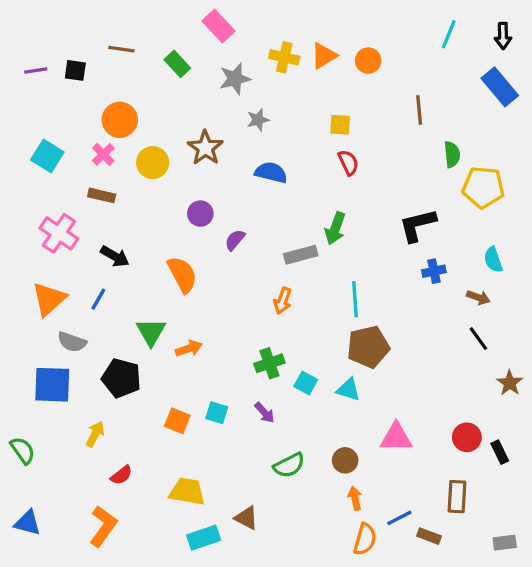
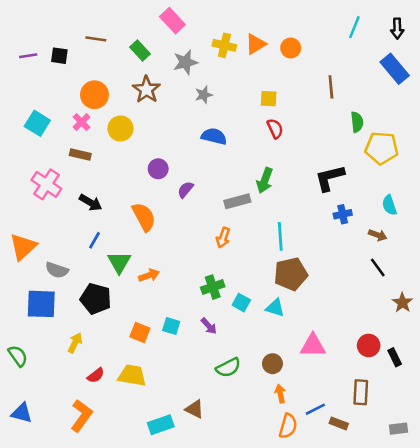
brown star: (205, 148) -> (146, 90), moved
orange triangle: (49, 299) -> (23, 247), moved
blue line: (98, 299) -> (94, 240), moved
yellow trapezoid: (187, 492) -> (132, 375), moved

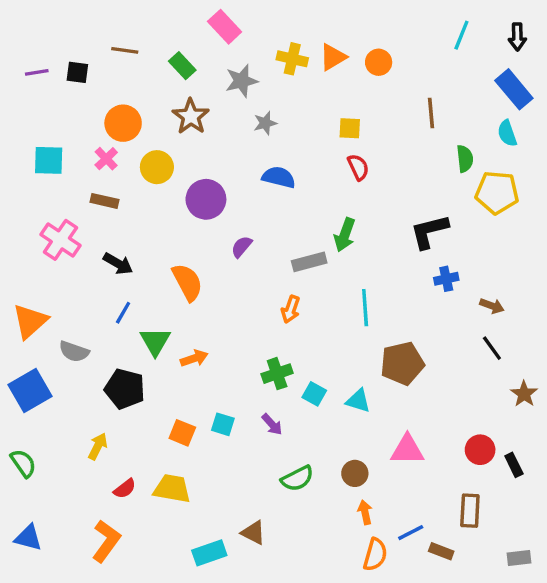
cyan square: (37, 123) -> (49, 160), turned -30
purple circle: (158, 169) -> (206, 199), moved, size x1.5
cyan semicircle: (389, 205) -> (507, 133), moved
brown pentagon: (291, 274) -> (402, 363), moved
blue square: (41, 304) -> (30, 390), moved, turned -32

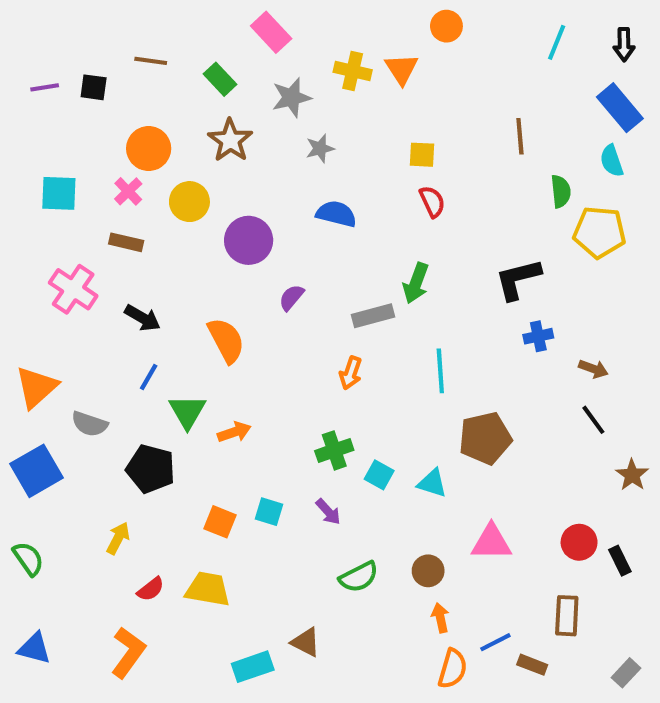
orange triangle: (333, 57) -> (402, 69), turned -32
orange circle: (379, 62) -> (446, 26), moved
gray rectangle: (519, 558) -> (626, 673), turned -40

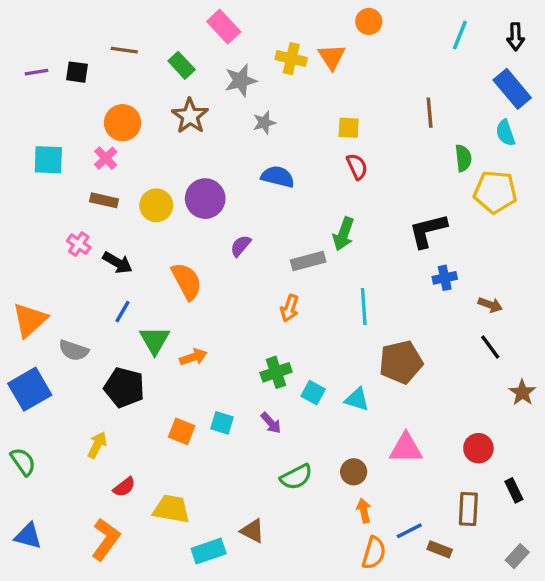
yellow circle: (189, 202) -> (156, 205), moved
pink cross: (73, 289) -> (79, 244), moved, size x0.6
black rectangle: (620, 561) -> (514, 490), moved
yellow trapezoid: (208, 589) -> (171, 509), moved

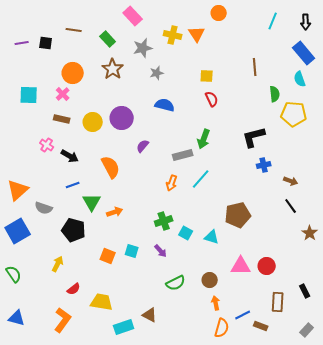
cyan line: (364, 307) -> (201, 179), moved, turned 45
blue line: (123, 312) -> (73, 185), turned 40
red circle: (478, 448) -> (267, 266), moved

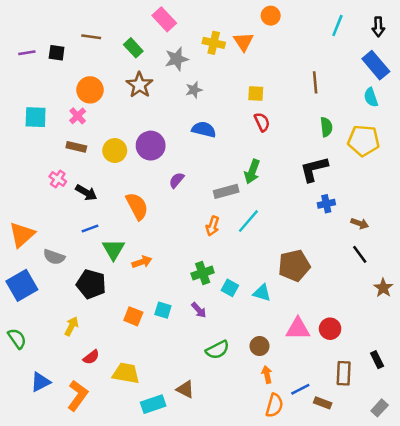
green semicircle: (275, 94) -> (326, 127), moved
blue triangle: (17, 318) -> (40, 382), moved, turned -42

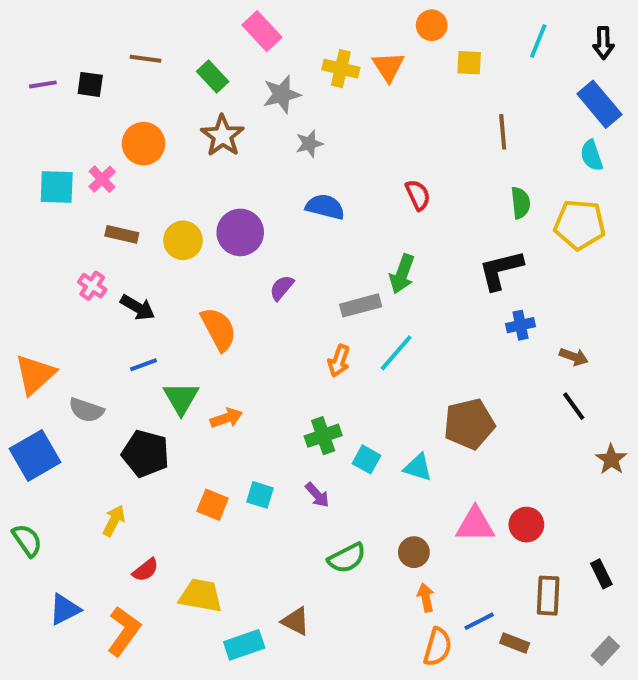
yellow square: (256, 94) -> (469, 63), moved
pink cross: (78, 116) -> (102, 179), moved

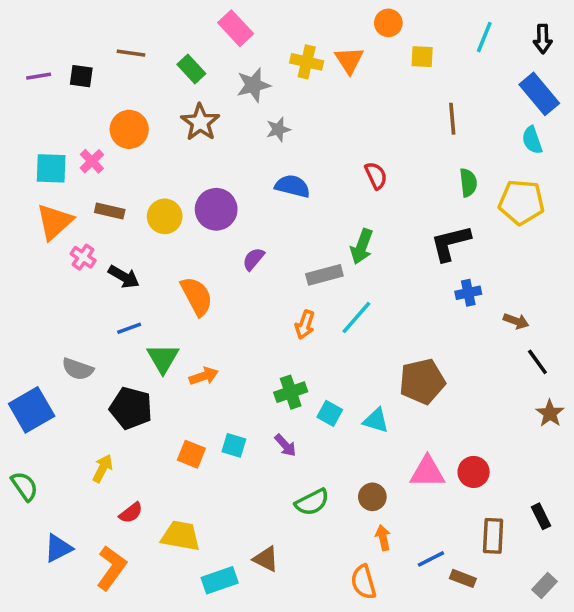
orange triangle: (35, 375) -> (55, 222), moved
black line: (574, 406) -> (537, 362), moved
orange semicircle: (438, 647) -> (363, 582), moved, turned 148

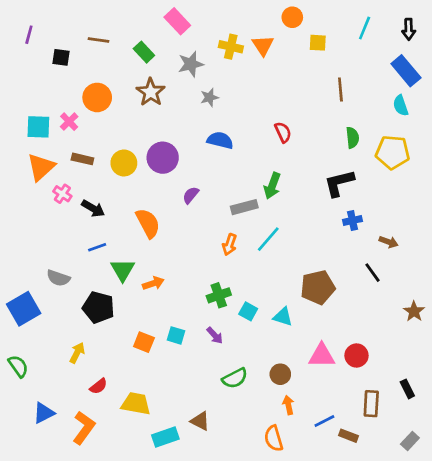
purple line: (39, 76) -> (29, 35), moved, turned -66
black line: (537, 362) -> (373, 273), moved

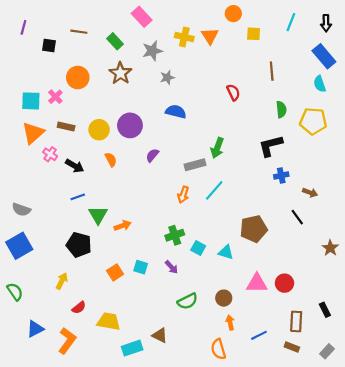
red semicircle: (283, 132) -> (233, 92), moved
orange semicircle: (148, 223) -> (111, 160), moved, size x0.6
gray semicircle: (58, 278) -> (21, 210), moved
orange square: (144, 342) -> (115, 272), turned 35
brown rectangle: (348, 436) -> (292, 347), moved

